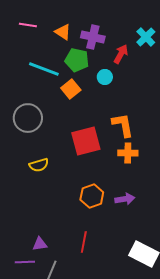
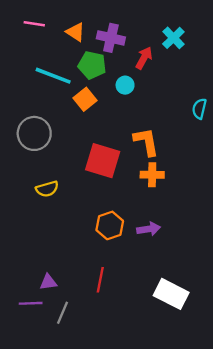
red square: (86, 141) -> (103, 161), turned 32

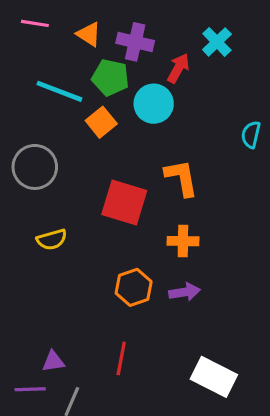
cyan circle: (125, 85) -> (154, 104), size x1.6
orange cross: (152, 175) -> (183, 241), moved

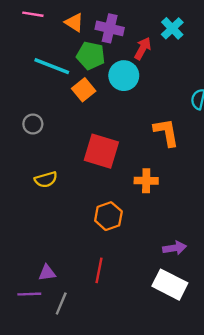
gray circle: (35, 167) -> (33, 124), size x0.6
orange L-shape: (181, 178) -> (166, 132), moved
purple arrow: (185, 292) -> (175, 248), moved

